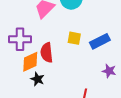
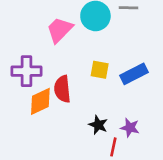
purple star: (109, 71) -> (130, 128), moved
black star: (37, 79) -> (98, 125), moved

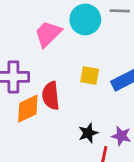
black star: (98, 125) -> (88, 133), turned 30

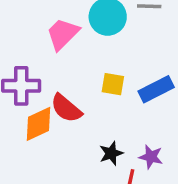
red semicircle: (51, 96) -> (66, 108), turned -44

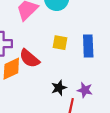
blue rectangle: (156, 89) -> (88, 46), turned -65

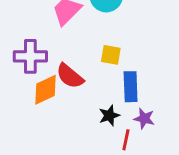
blue rectangle: (88, 46) -> (131, 87), moved

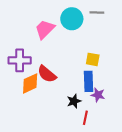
yellow square: (111, 55) -> (93, 59), moved
purple star: (144, 119) -> (98, 95), moved

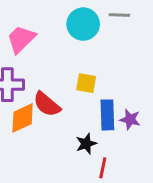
pink trapezoid: (45, 29) -> (21, 39), moved
yellow square: (93, 59) -> (86, 83), moved
purple star: (98, 95) -> (130, 119), moved

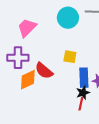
black star: (86, 144) -> (83, 93), moved
red line: (103, 168) -> (81, 104), moved

